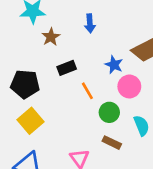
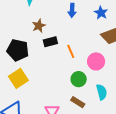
brown star: (51, 37) -> (39, 26), moved
blue star: (114, 65) -> (101, 13), moved
orange line: (87, 91) -> (71, 51), moved

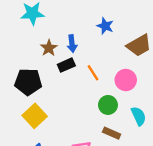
blue arrow: (72, 10) -> (72, 44), moved
blue star: (101, 13) -> (105, 26), moved

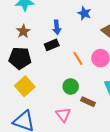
brown star: (49, 48) -> (23, 31), moved
orange line: (93, 73) -> (78, 58), moved
green circle: (108, 105) -> (71, 86), moved

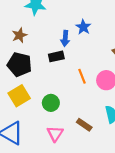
blue star: (84, 13) -> (83, 27), moved
brown star: (23, 31) -> (20, 35), moved
green circle: (71, 86) -> (51, 103), moved

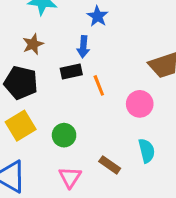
blue star: (83, 27) -> (98, 16), moved
brown star: (20, 35) -> (33, 44), moved
orange line: (82, 76) -> (99, 85), moved

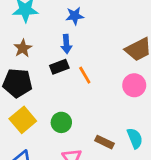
blue star: (98, 16) -> (75, 16), turned -30
pink circle: (140, 104) -> (134, 85), moved
cyan semicircle: (147, 151) -> (135, 138), moved

